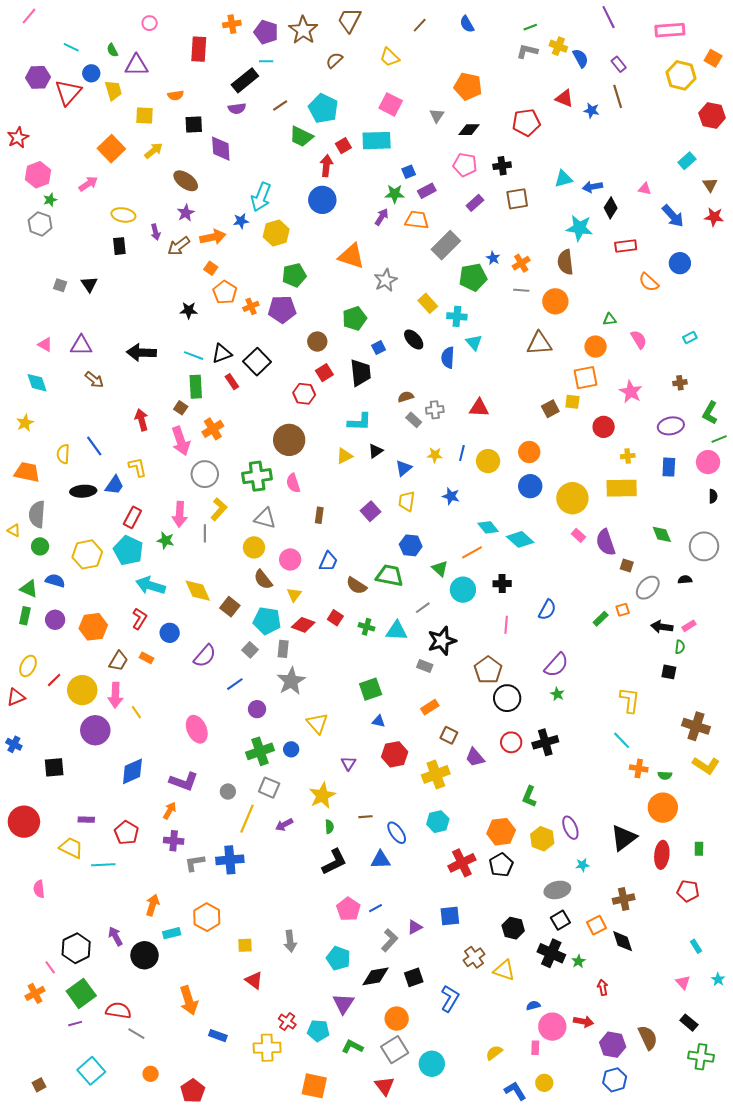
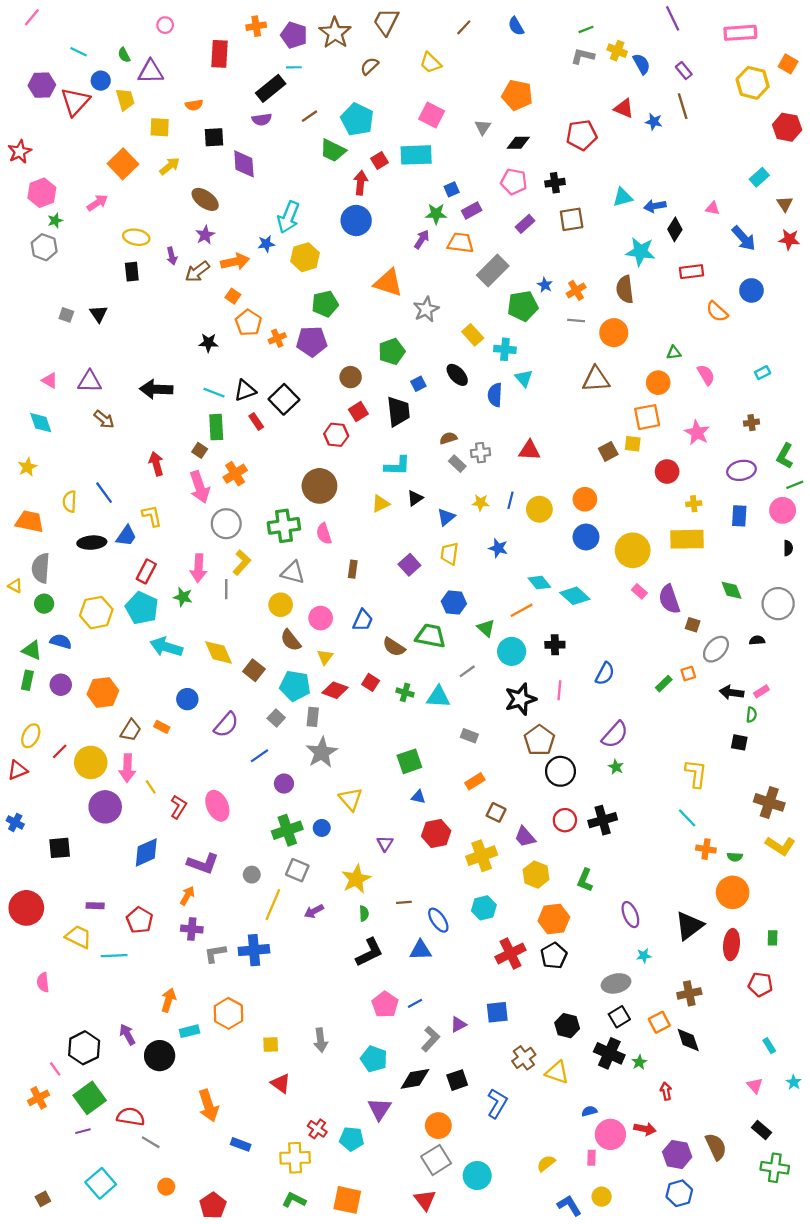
red L-shape: (139, 619) -> (178, 807), moved
black star: (442, 641) -> (520, 699), moved
yellow hexagon: (542, 839) -> (536, 875), moved
green L-shape: (352, 1047) -> (294, 1200), moved

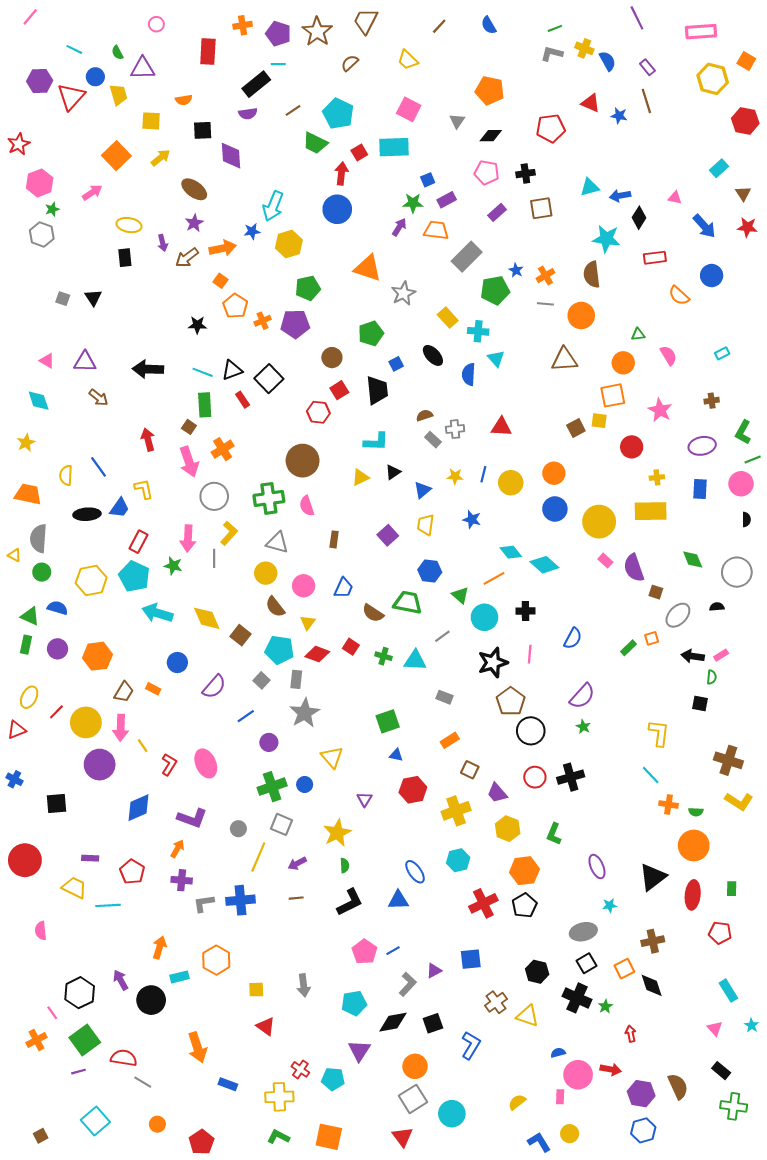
brown line: (404, 902) -> (296, 898), moved
cyan rectangle: (769, 1046) -> (728, 991), size x1.5
cyan pentagon: (374, 1059) -> (354, 1003), turned -30

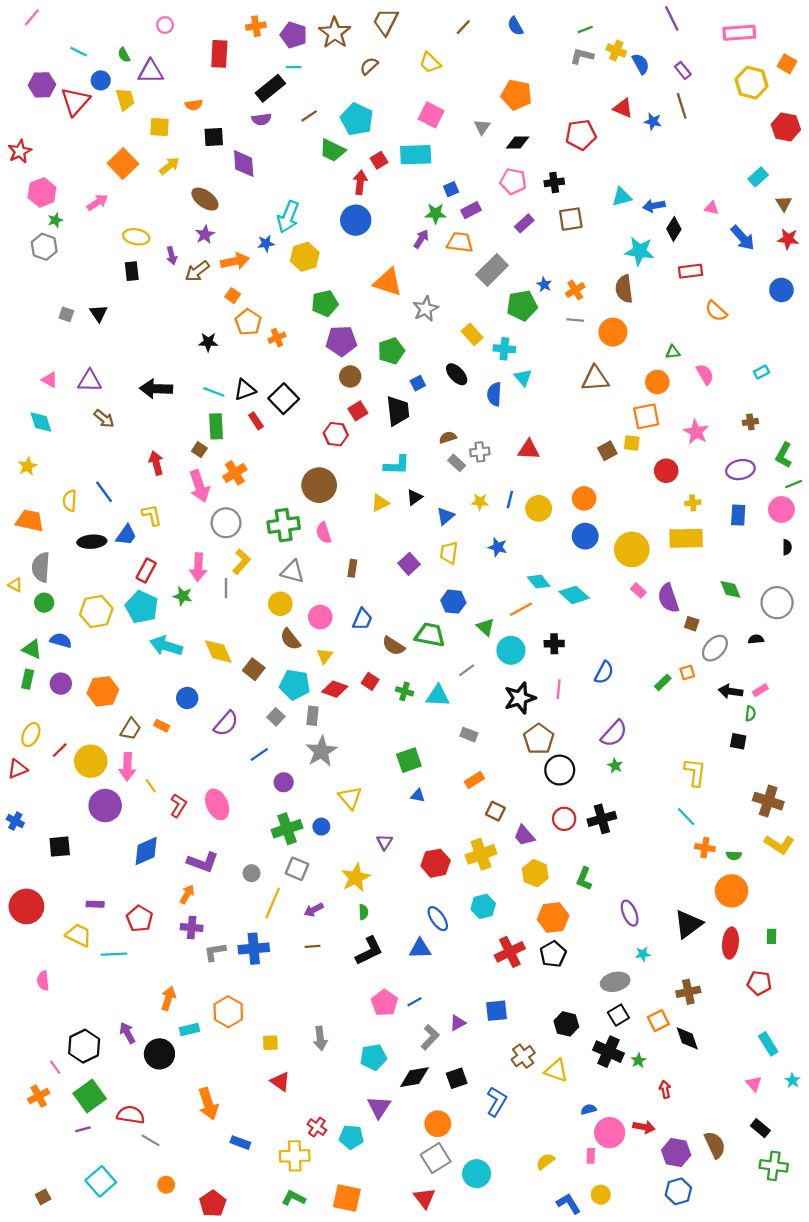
blue circle: (712, 276) -> (781, 290), moved
purple pentagon: (295, 324) -> (341, 341), moved
red hexagon: (413, 790) -> (436, 863), moved

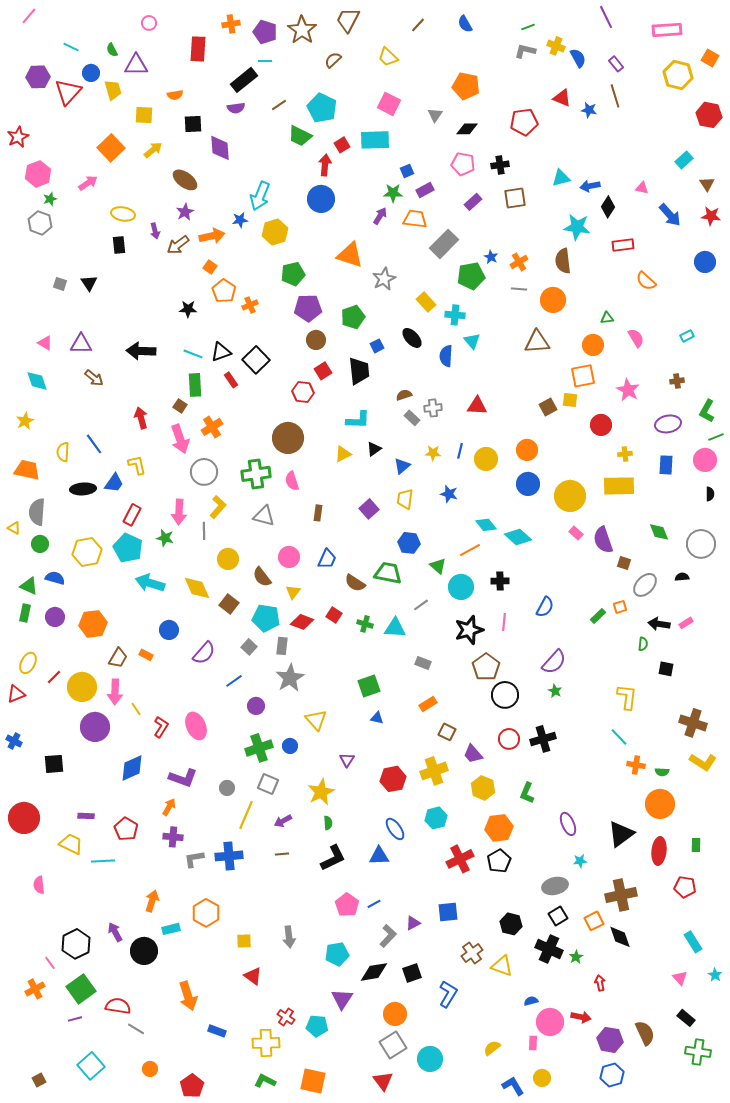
yellow circle: (280, 604) -> (228, 559), moved
green semicircle: (750, 714) -> (643, 644), moved
brown cross: (688, 992) -> (621, 895), size x1.4

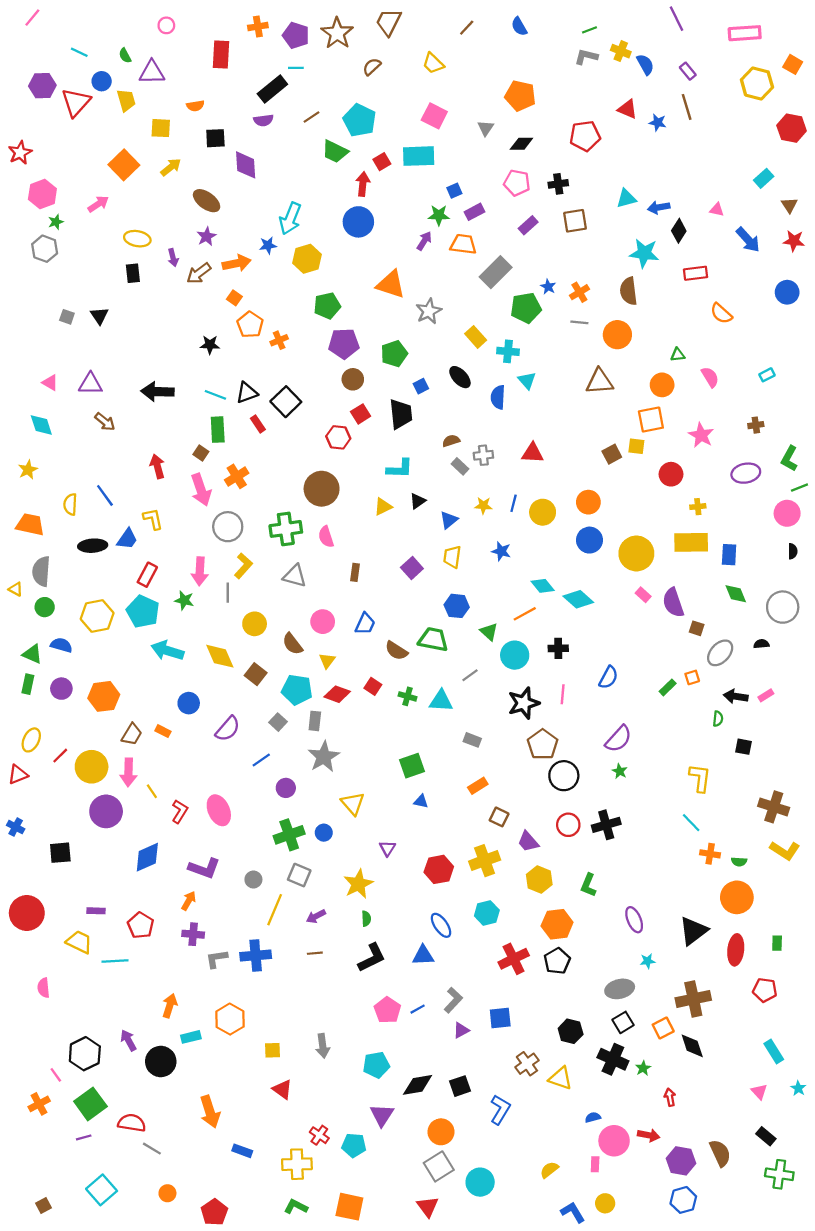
blue rectangle: (666, 465) -> (729, 555), moved
gray L-shape: (388, 936) -> (453, 1000), moved

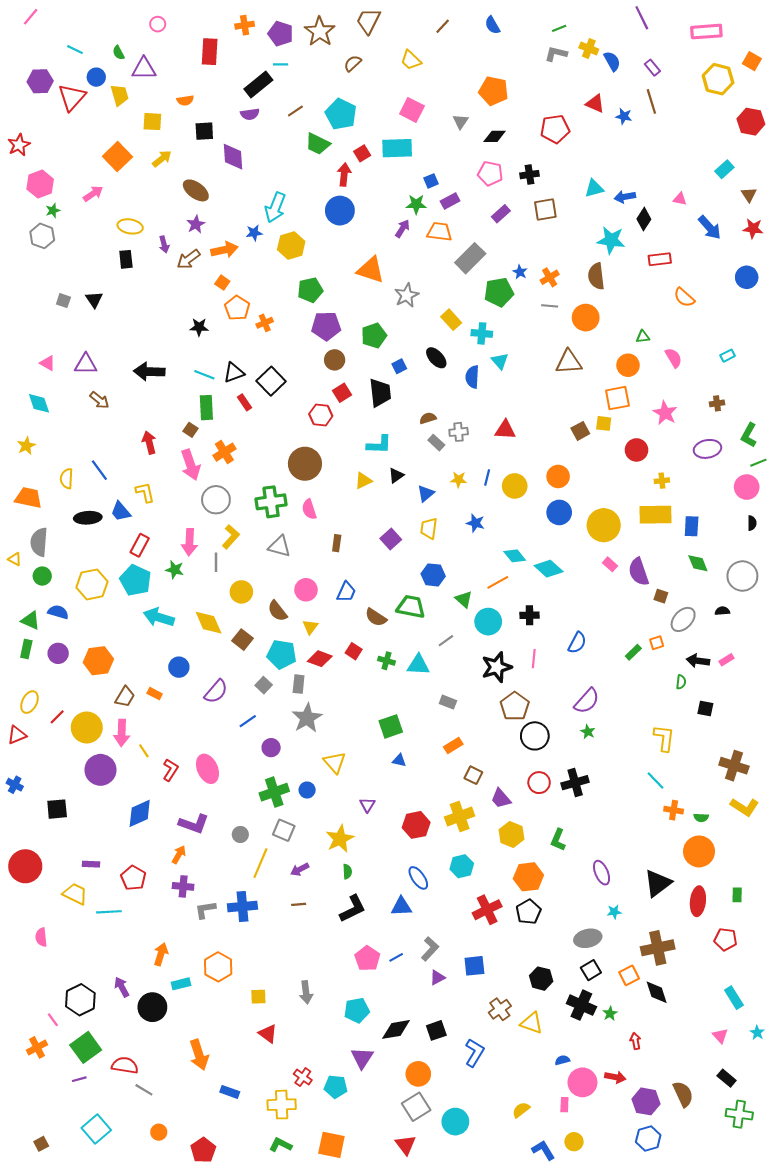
blue trapezoid: (127, 539) -> (121, 511), turned 105

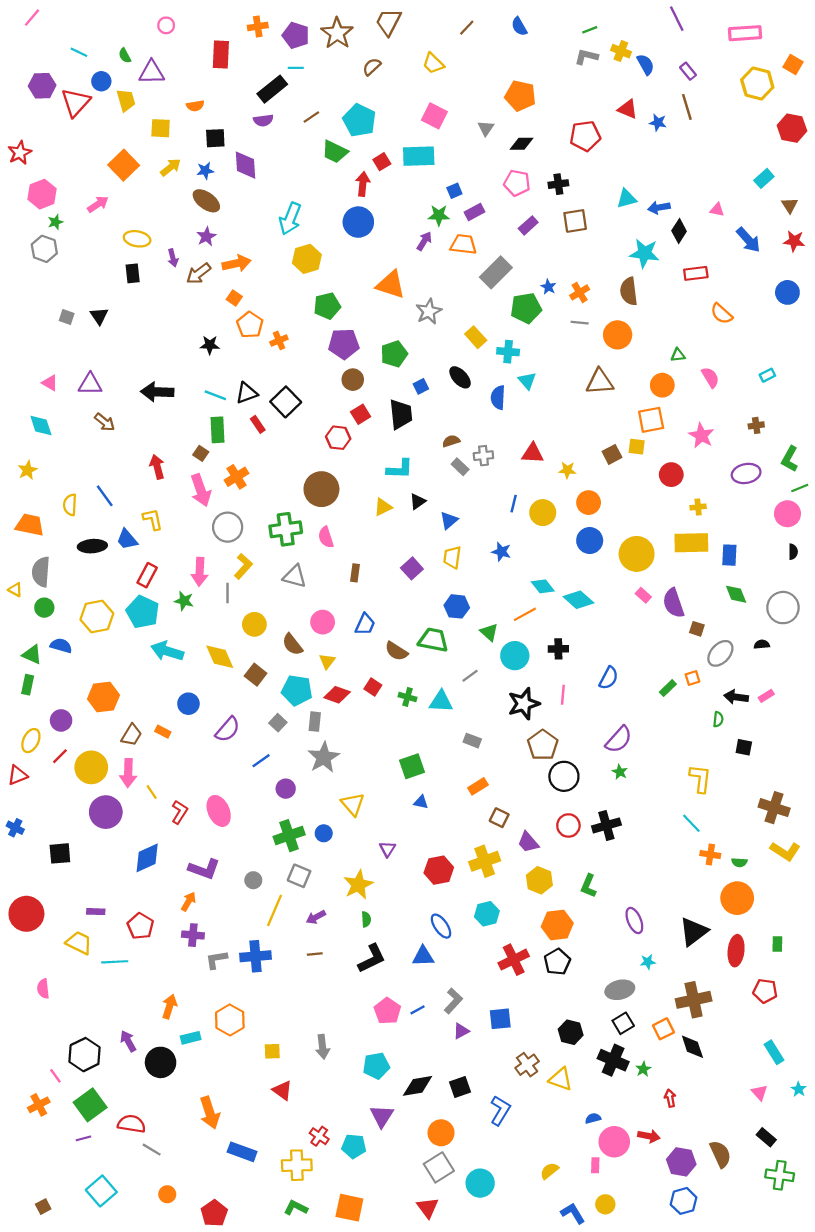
blue star: (254, 233) -> (205, 171), moved
yellow star: (459, 480) -> (567, 470), moved
purple circle: (58, 653) -> (61, 720), moved
blue rectangle: (230, 1092) -> (242, 1152), size x1.4

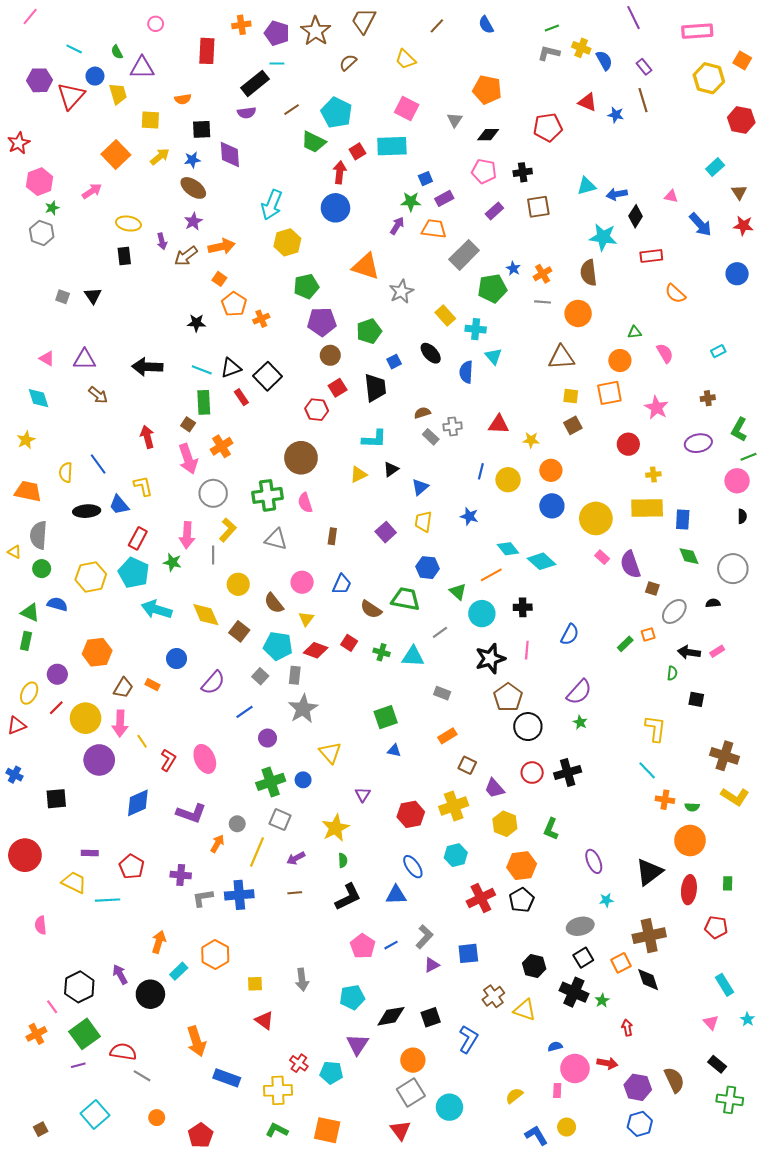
yellow square: (637, 447) -> (571, 396), moved
orange arrow: (188, 901) -> (217, 844), moved
cyan rectangle: (191, 1038) -> (179, 971), turned -30

